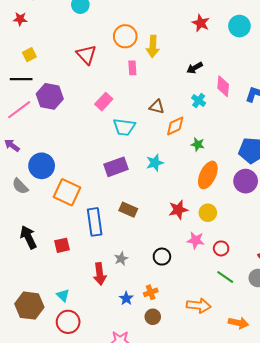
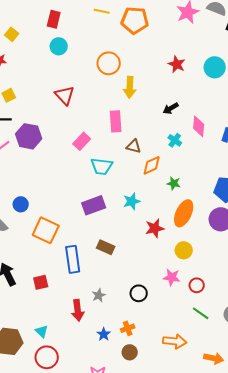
orange circle: (125, 36) -> (109, 63), moved
pink rectangle: (132, 68) -> (116, 121), moved, size x1.5
blue circle: (42, 166) -> (21, 204), size x0.6
red star: (178, 210) -> (155, 228), moved

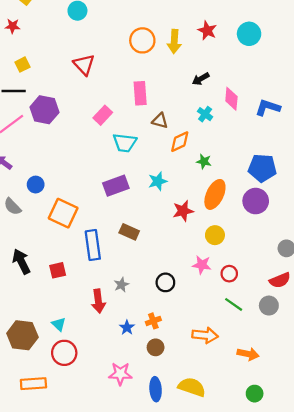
orange circle: (109, 63) -> (142, 40), moved
yellow arrow: (130, 87) -> (174, 41), moved

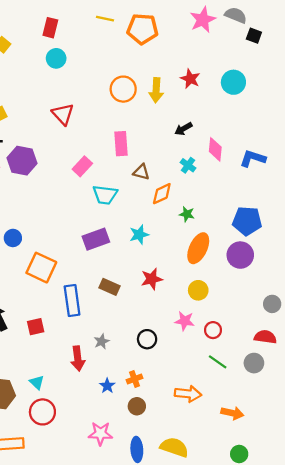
red star: (183, 211) -> (152, 279), moved
red semicircle: (280, 280) -> (265, 337), turned -150

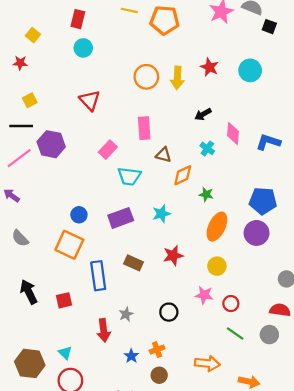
blue circle: (13, 238) -> (79, 215), moved

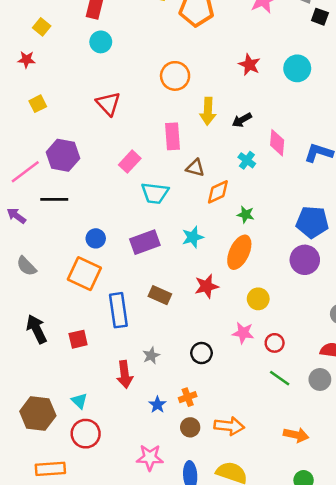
yellow arrow: (177, 78) -> (208, 111), moved
black line: (21, 126) -> (54, 199), moved
orange ellipse: (217, 227) -> (239, 252), moved
orange arrow: (207, 363) -> (229, 426), moved

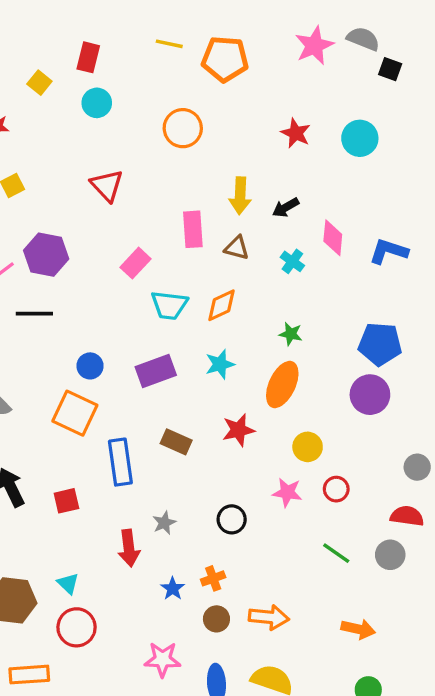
yellow square: (42, 27) -> (39, 83), moved
orange circle: (175, 76) -> (183, 128), moved
brown triangle: (195, 168) -> (237, 248), moved
orange diamond: (218, 192) -> (222, 305), moved
red circle: (275, 343) -> (336, 489), moved

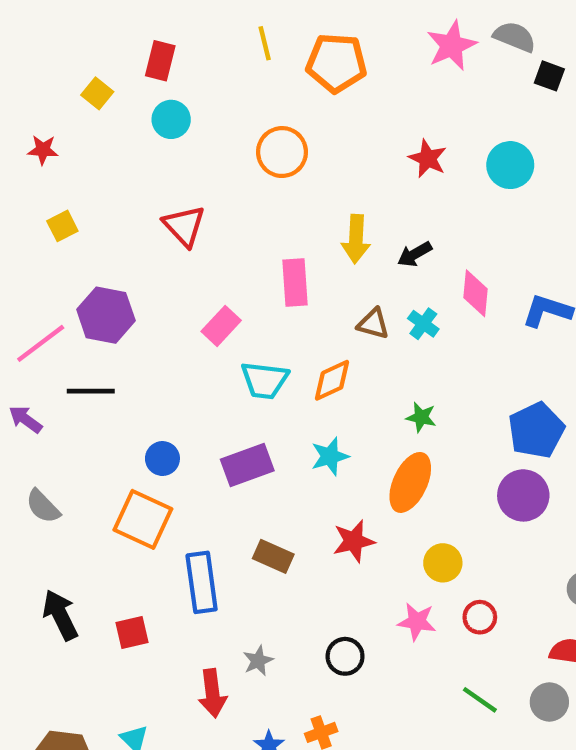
yellow line: (169, 44) -> (265, 43), turned 64
brown triangle: (237, 248) -> (373, 324), moved
blue pentagon: (380, 344) -> (536, 430), turned -30

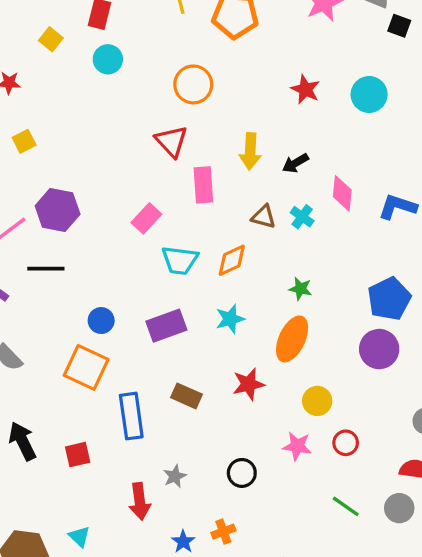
red triangle: (184, 226) -> (171, 141), moved

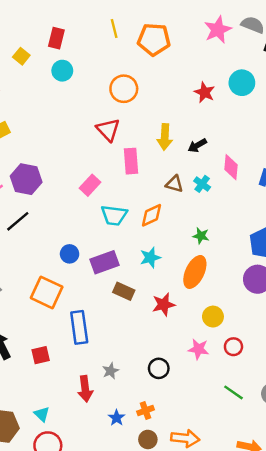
cyan circle: (369, 94) -> (242, 83), moved
black line: (46, 269) -> (18, 221), turned -40
blue circle: (101, 321) -> (70, 254), moved
brown rectangle: (187, 396) -> (124, 291), moved

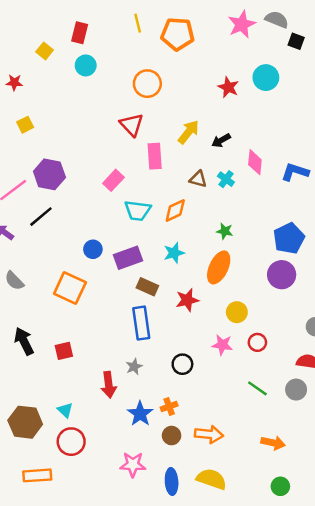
yellow arrow: (165, 137) -> (188, 132), turned -145
blue rectangle: (79, 327) -> (141, 323), moved
blue star: (117, 418) -> (140, 414), size x1.5

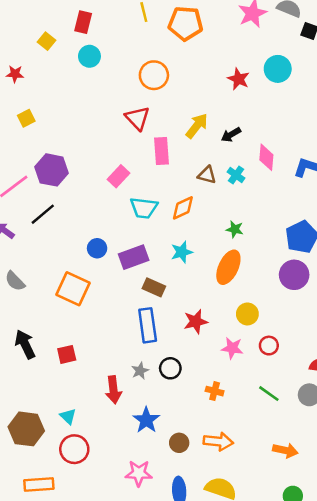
red star: (187, 300) -> (196, 322), moved
black circle: (182, 364) -> (170, 368), moved
orange cross: (169, 406) -> (215, 391), moved, turned 35

